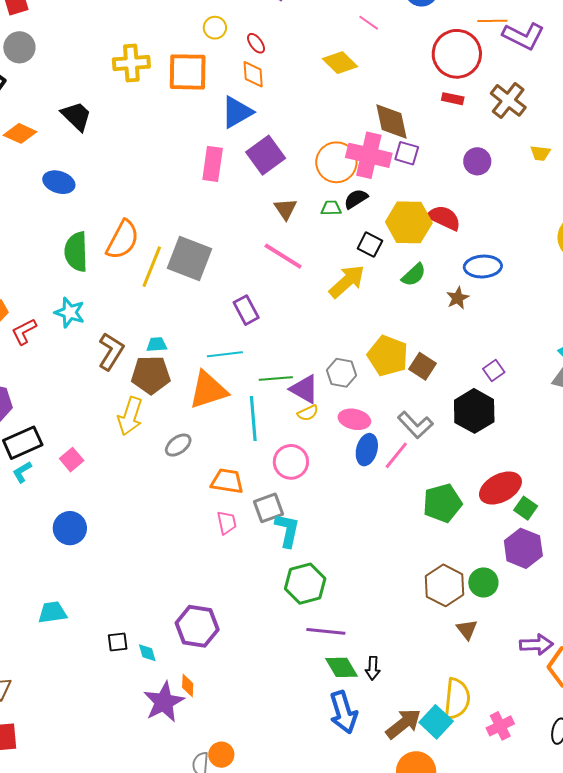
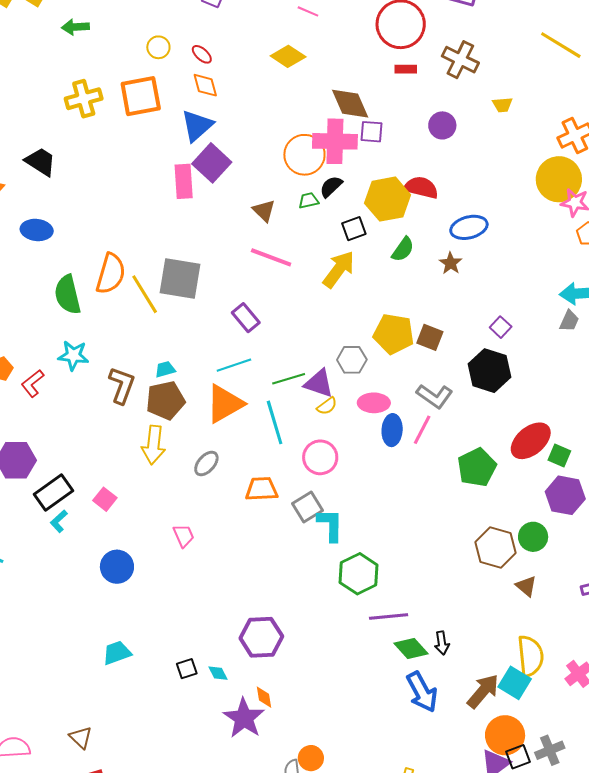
purple square: (266, 155) -> (212, 163), moved
black square: (370, 245) -> (354, 229), turned -35
yellow line: (152, 267) -> (145, 294), turned -42
pink trapezoid: (227, 523) -> (184, 536), moved

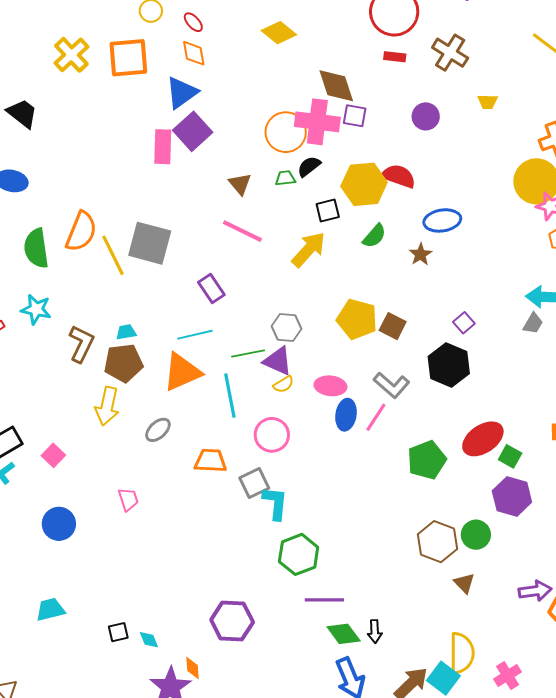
yellow cross: (84, 99) -> (71, 55), turned -33
gray hexagon: (352, 360) -> (286, 327), moved
purple hexagon: (261, 637) -> (232, 621), moved

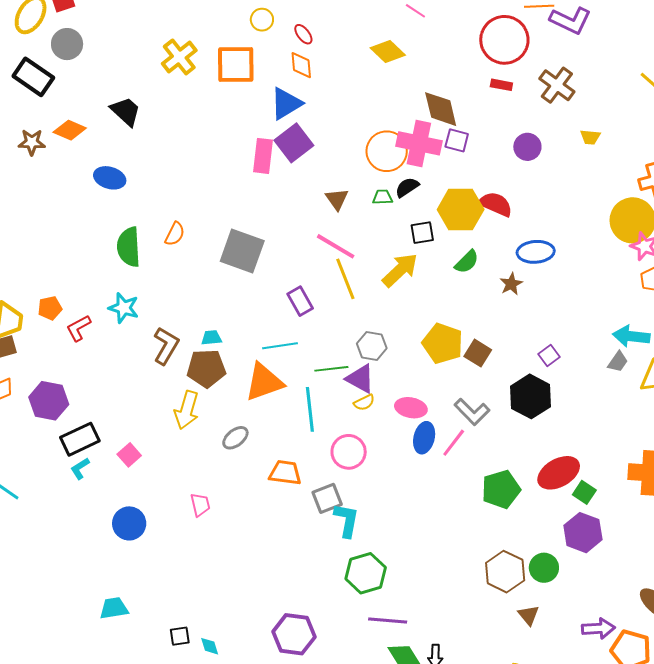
orange semicircle: (81, 232) -> (175, 234), size x0.6
yellow line: (113, 255) -> (345, 279), moved

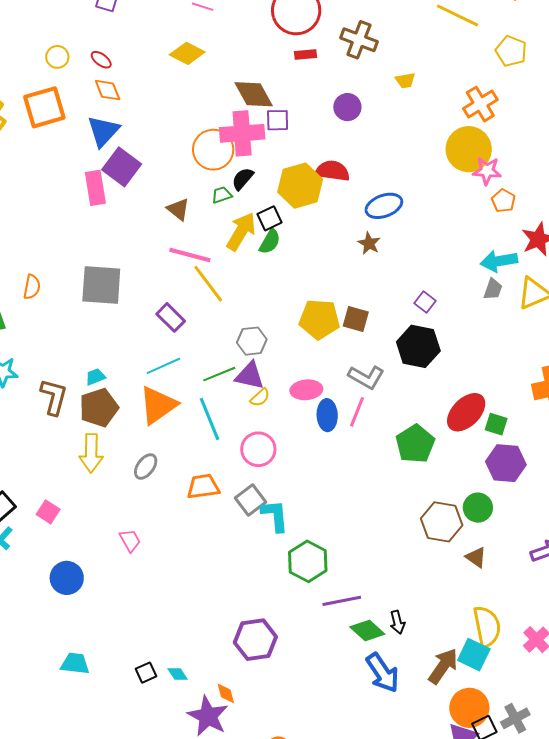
green semicircle: (467, 262) -> (270, 241), moved
yellow arrow: (400, 270) -> (241, 231), moved
cyan trapezoid: (114, 608) -> (75, 664), turned 32

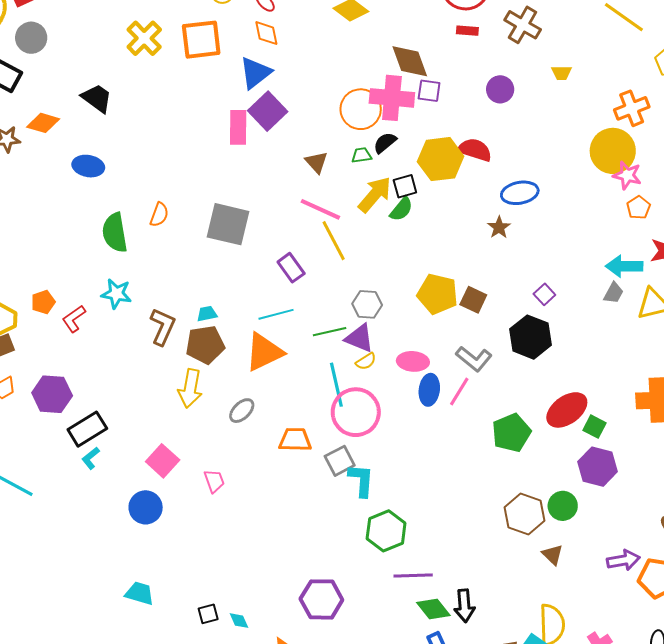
cyan line: (210, 419) -> (336, 385), moved
pink circle: (258, 449) -> (356, 412), size x1.4
pink square: (48, 512) -> (163, 461), moved, size x1.4
black arrow: (397, 622) -> (464, 606), size x1.4

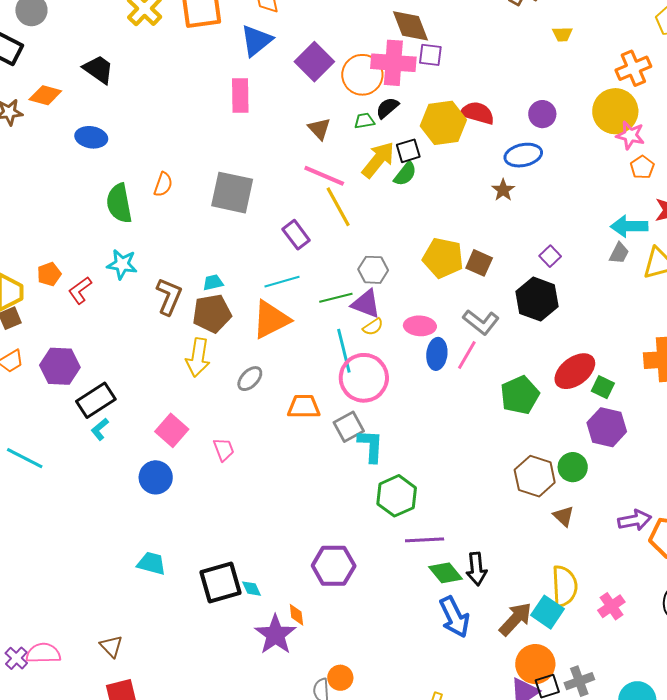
purple circle: (500, 89) -> (542, 114), moved
purple square: (268, 111) -> (314, 62), moved
black square: (208, 614) -> (220, 583), size x2.0

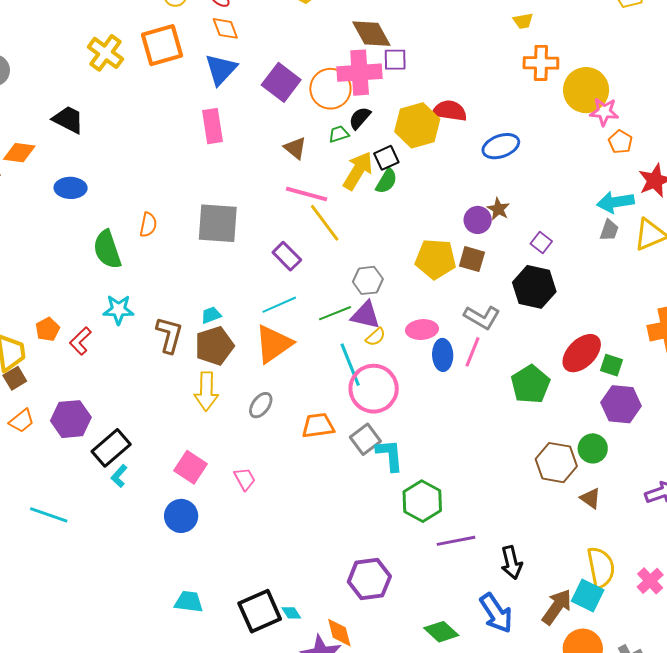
orange cross: (633, 68) -> (541, 63), moved, turned 32
purple circle: (542, 114) -> (478, 220), moved
brown star: (503, 190) -> (498, 209), moved
green diamond: (446, 573) -> (441, 632), moved
orange diamond: (296, 615) -> (339, 633), size x1.4

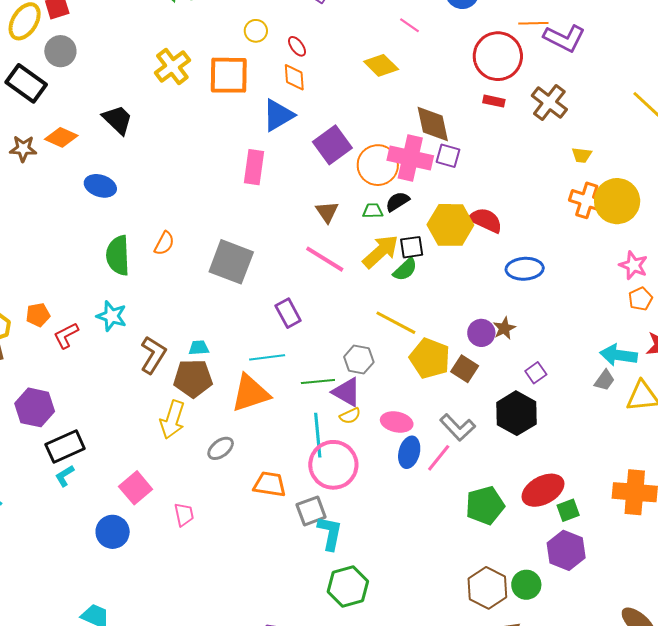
yellow circle: (586, 90) -> (617, 201), moved
yellow line: (325, 223) -> (396, 323), moved, turned -42
green square: (612, 365) -> (568, 510), turned 35

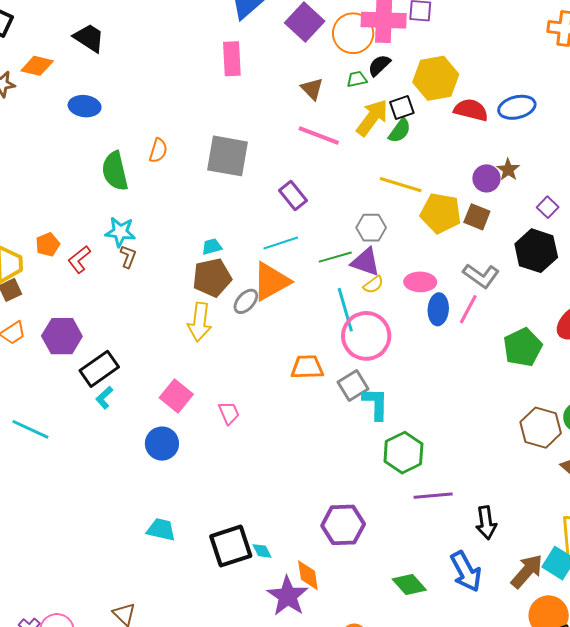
red semicircle: (486, 220) -> (471, 110), moved
brown L-shape: (153, 355) -> (128, 257), moved, size x0.6
gray ellipse: (221, 448) -> (246, 301), moved

